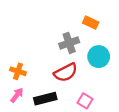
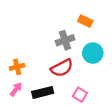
orange cross: (18, 71) -> (17, 67), turned -32

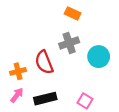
orange rectangle: (85, 21) -> (73, 13), moved
red semicircle: (62, 68) -> (44, 62), moved, turned 95

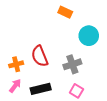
gray cross: (69, 43) -> (72, 64), moved
cyan circle: (99, 57) -> (89, 36), moved

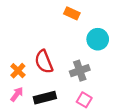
orange cross: (16, 64) -> (18, 71), turned -32

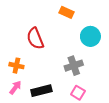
red semicircle: (44, 62) -> (35, 38), moved
orange cross: (18, 71) -> (16, 66), turned -32

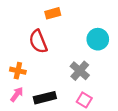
orange rectangle: (66, 12) -> (53, 13), moved, turned -40
gray cross: (74, 66) -> (80, 71), turned -30

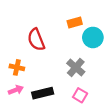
orange rectangle: (53, 13) -> (75, 22), moved
pink arrow: (17, 94) -> (16, 90), turned 32

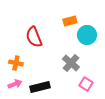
pink square: (80, 95) -> (86, 84), moved

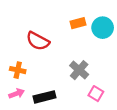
cyan circle: (87, 35) -> (103, 28), moved
red semicircle: (34, 37) -> (38, 41), turned -40

